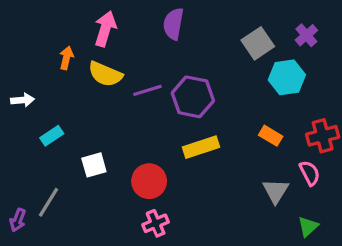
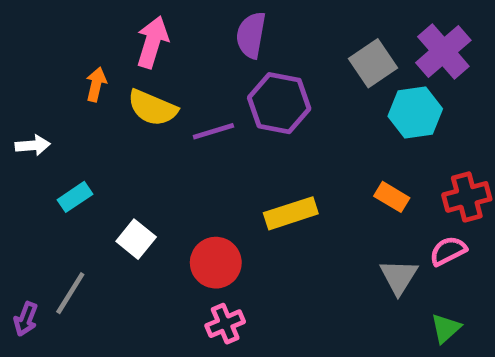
purple cross: (306, 35) -> (443, 51), size x1.6
purple hexagon: (193, 97) -> (279, 103), moved
white square: (94, 165) -> (136, 239), turned -35
pink semicircle: (310, 173) -> (448, 251), turned -90

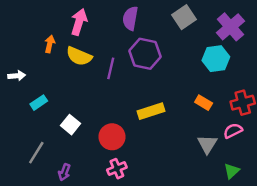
gray square: (373, 63) -> (184, 17), moved
purple line: (213, 131) -> (111, 68), turned -60
purple arrow: (26, 319) -> (64, 172), moved

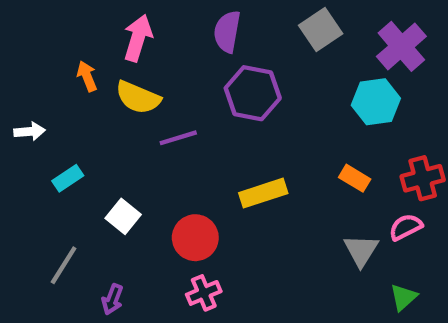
orange arrow: (50, 44) -> (87, 76), turned -35
purple line: (111, 68) -> (178, 138), moved, turned 60

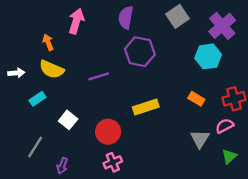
yellow semicircle: (138, 97) -> (52, 69), moved
green triangle: (403, 297) -> (229, 156), moved

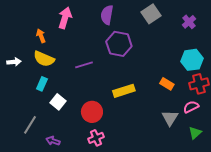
purple cross: (222, 26) -> (189, 22), size x0.6
cyan hexagon: (208, 56) -> (192, 60), moved
cyan rectangle: (37, 99) -> (42, 84), moved, turned -32
purple arrow: (62, 166) -> (53, 141), turned 88

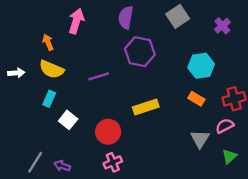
cyan hexagon: (192, 60) -> (201, 66), moved
gray line: (30, 125) -> (35, 162), moved

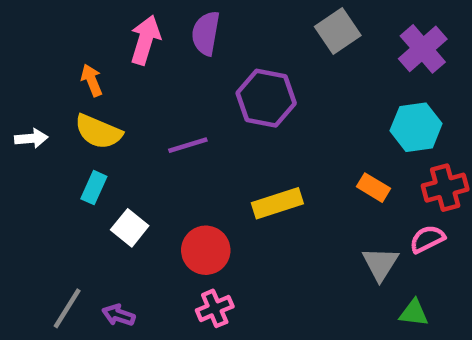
purple semicircle: (126, 18) -> (206, 33), moved
purple cross: (222, 26) -> (423, 49), size x1.5
cyan hexagon: (201, 66) -> (416, 127), moved
green triangle: (229, 156) -> (414, 313), moved, turned 49

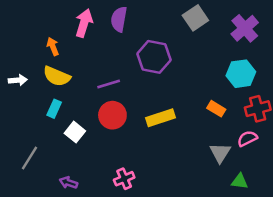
red circle: (206, 250) -> (112, 115), moved
gray line: (67, 308) -> (29, 158), moved

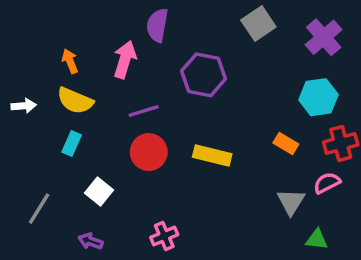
pink arrow: (84, 23) -> (125, 59), moved
yellow rectangle: (160, 118) -> (212, 155), turned 32
white square: (75, 132) -> (99, 191), moved

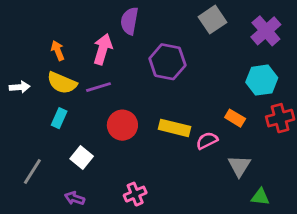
purple line: (144, 111) -> (99, 87), moved
pink semicircle: (327, 183) -> (207, 141), moved

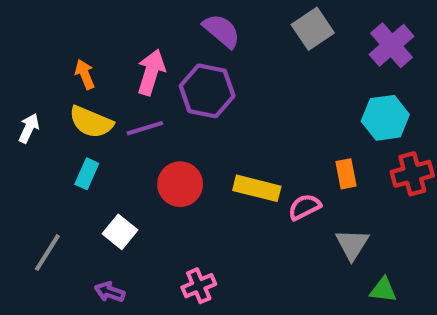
purple semicircle: (129, 21) -> (222, 31), moved, turned 120
purple hexagon: (167, 62) -> (207, 91), moved
white arrow: (20, 87) -> (29, 128), turned -60
orange rectangle: (235, 118) -> (346, 174), turned 48

